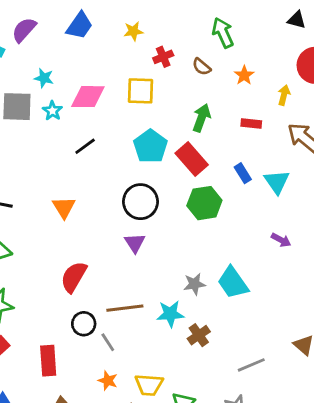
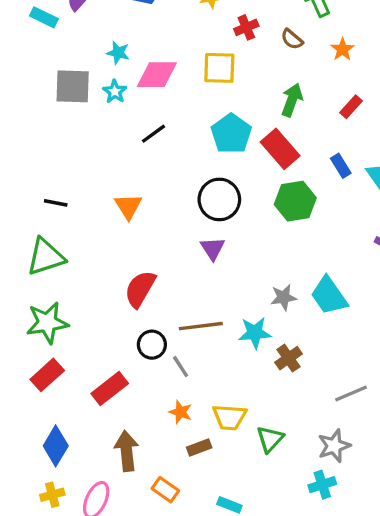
cyan star: (44, 78) -> (118, 53), moved
red rectangle: (251, 124) -> (351, 107), turned -54
red rectangle: (48, 361) -> (110, 388), turned 56

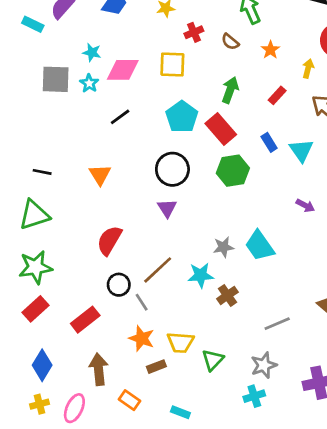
brown line: (201, 326) -> (158, 270), turned -36
orange star: (181, 412) -> (142, 338), size x1.4

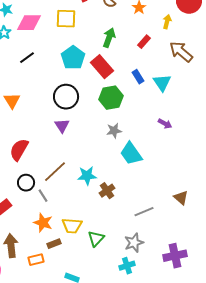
gray star: (223, 247) -> (114, 131), moved
orange rectangle: (129, 400) -> (36, 260), moved, turned -49

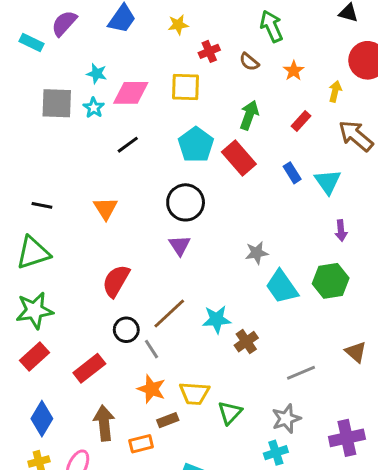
green hexagon: (111, 98) -> (331, 281), moved
purple arrow: (165, 124) -> (341, 231), moved, turned 56

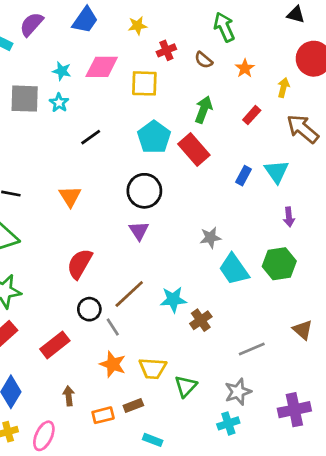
pink diamond: (131, 93) -> (102, 67), moved
blue rectangle: (292, 173) -> (243, 176), moved, turned 60
brown rectangle: (168, 420) -> (133, 406), moved
brown arrow: (104, 423) -> (69, 396), size x0.6

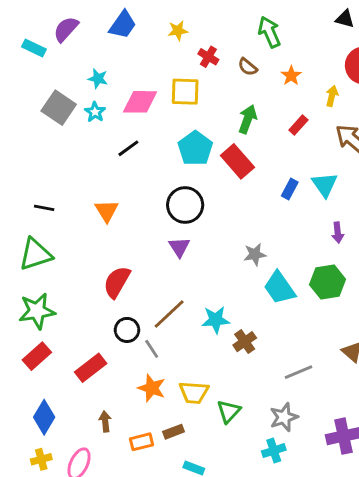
red cross: (166, 50) -> (208, 57), turned -36
pink diamond: (102, 67) -> (140, 102), moved
gray square: (25, 99) -> (59, 108), turned 32

